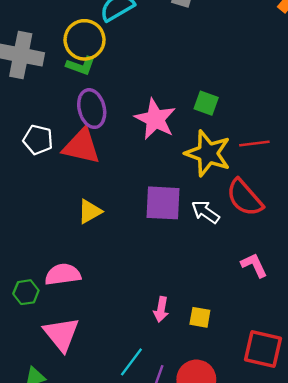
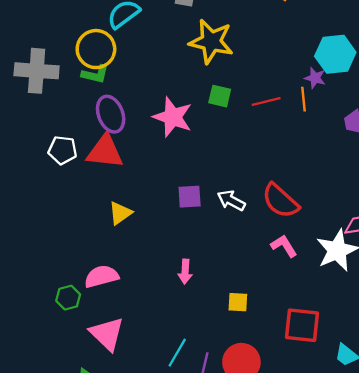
red line: (254, 143) -> (266, 101), moved
yellow star: (208, 153) -> (211, 41), moved
red semicircle: (245, 198) -> (280, 201), moved
purple square: (163, 203) -> (190, 197), size x0.7
pink arrow: (161, 309) -> (185, 272), moved

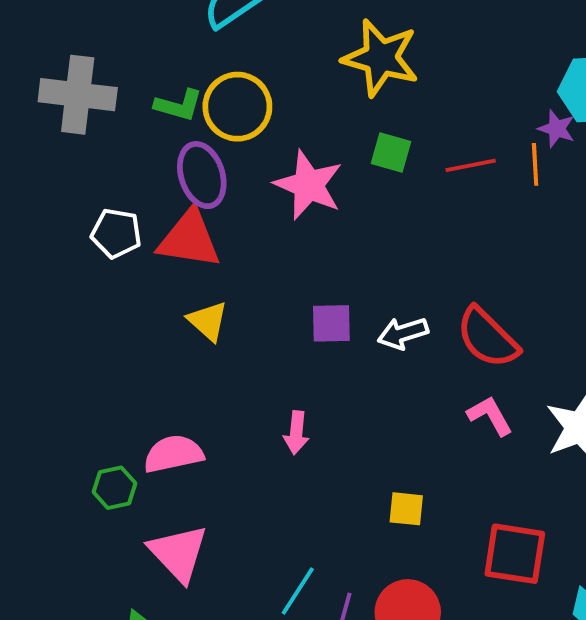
yellow circle: (96, 49) -> (237, 107), moved
white arrow: (231, 200) -> (403, 333), turned -48
yellow triangle: (120, 213) -> (208, 321), moved, turned -45
pink arrow: (185, 272) -> (296, 433), moved

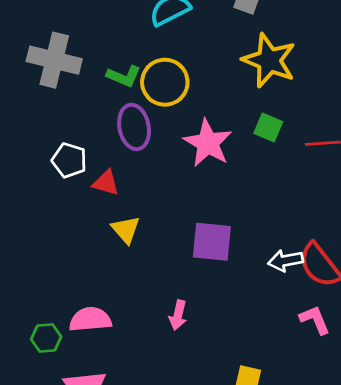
red triangle: (189, 239) -> (106, 183), moved, size x0.6
purple square: (331, 323) -> (212, 242), size x1.4
white arrow: (403, 333) -> (286, 261), moved

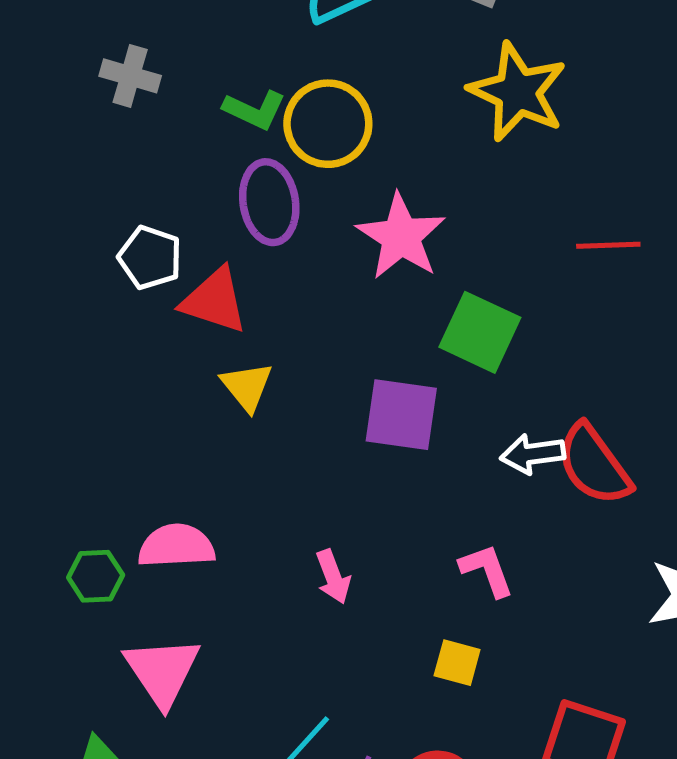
gray cross: (54, 60) -> (130, 76), size x0.6
green square: (268, 127) -> (480, 332), moved, size x1.5
red triangle: (106, 183) -> (214, 301), size x1.4
pink arrow: (178, 315) -> (333, 577), moved, turned -36
pink L-shape: (315, 320) -> (487, 570), moved

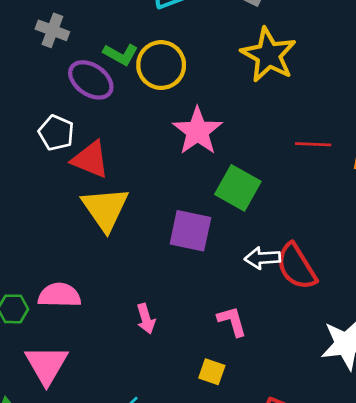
purple ellipse: (269, 202) -> (91, 80), moved, turned -51
yellow triangle: (247, 386) -> (105, 209), size x1.6

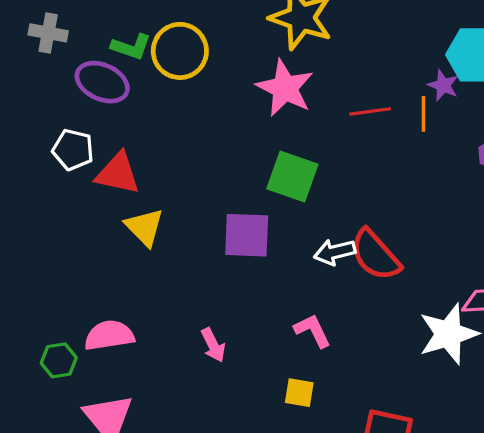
pink star: (197, 131) -> (285, 88), moved
yellow triangle: (105, 209) -> (145, 227), size x0.7

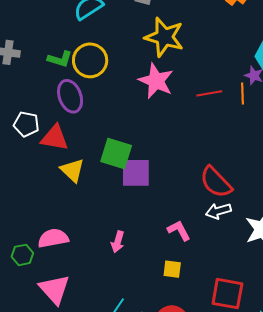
purple ellipse: (102, 82) -> (70, 96), moved, turned 48
green square: (292, 177) -> (116, 154), moved
white arrow: (335, 252) -> (218, 211), moved
pink arrow: (213, 345) -> (118, 242), turned 45

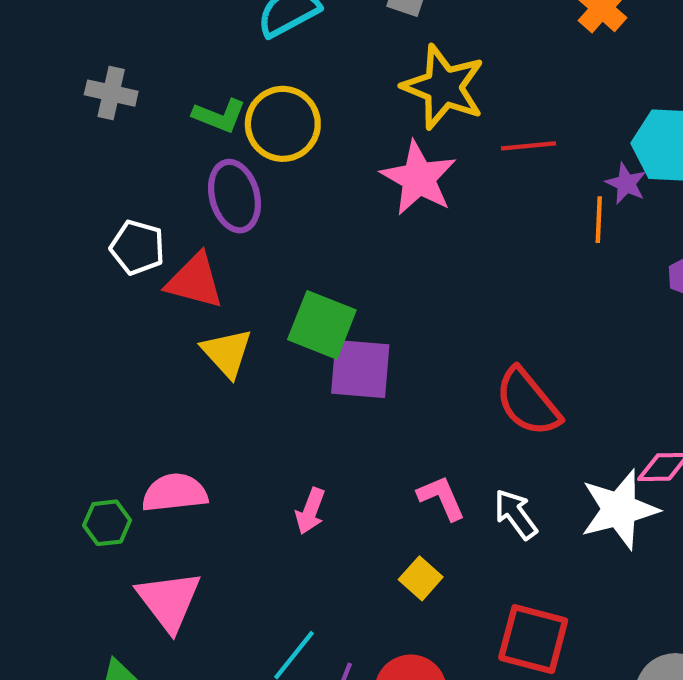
red line: (209, 93) -> (528, 146), moved
white arrow: (218, 211) -> (516, 514), moved, turned 65
yellow square: (172, 269) -> (421, 578), turned 30

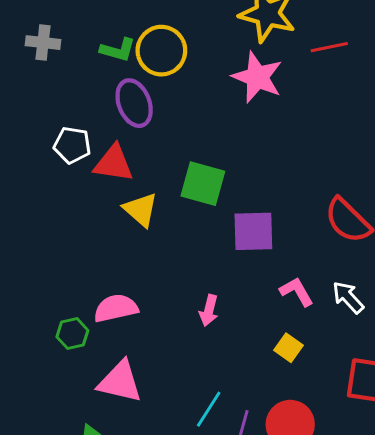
purple square: (360, 369) -> (253, 231), moved
pink triangle: (169, 601) -> (120, 382), turned -33

